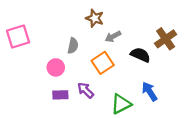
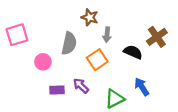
gray arrow: (113, 37) -> (107, 35), turned -56
gray semicircle: (73, 46) -> (69, 43), size x1.5
pink circle: (56, 67) -> (43, 62), moved

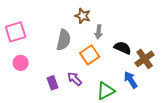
brown cross: (157, 37) -> (145, 59), moved
pink circle: (43, 62) -> (21, 63), moved
purple rectangle: (57, 90) -> (53, 83), turned 72

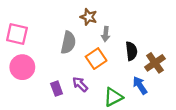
pink square: (16, 32) -> (17, 34), turned 30
black semicircle: (123, 48) -> (131, 51), turned 60
pink circle: (21, 63) -> (22, 67), size x1.5

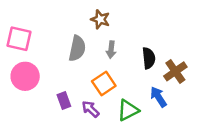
gray arrow: (106, 34) -> (111, 50), moved
orange square: (96, 59) -> (104, 84), moved
purple arrow: (80, 84) -> (91, 109), moved

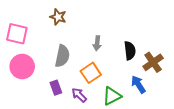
brown star: (100, 19) -> (58, 17), moved
gray semicircle: (77, 48) -> (62, 56), moved

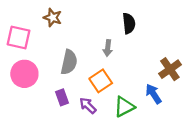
brown star: (58, 17) -> (53, 18), moved
black semicircle: (130, 51) -> (129, 23), moved

